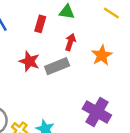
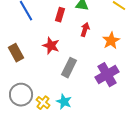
gray rectangle: (57, 66) -> (69, 68), moved, turned -42
purple cross: (97, 112) -> (107, 75), moved, turned 30

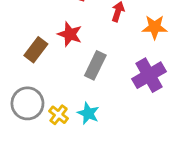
orange star: (111, 41) -> (155, 27), turned 30
brown rectangle: (16, 53) -> (36, 50), moved, turned 66

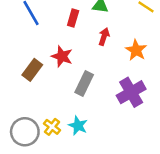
orange star: (155, 27) -> (136, 50), turned 30
gray circle: (27, 103) -> (25, 132), moved

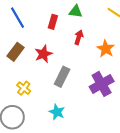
red star: (62, 56) -> (43, 54), turned 30
brown rectangle: (32, 70) -> (15, 52), moved
yellow cross: (52, 127) -> (24, 88), moved

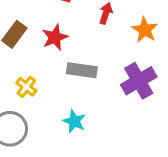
gray rectangle: (62, 77) -> (82, 70), turned 72

